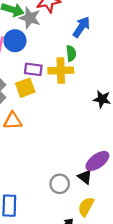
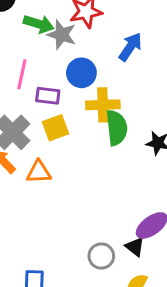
blue circle: (15, 41) -> (81, 73), moved
green semicircle: (71, 53) -> (117, 128), moved, size x1.6
purple rectangle: (33, 69) -> (48, 96), moved

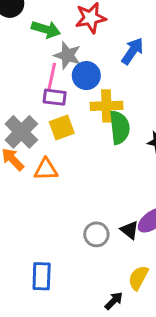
gray star: (62, 35) -> (68, 55), moved
pink line: (22, 74) -> (52, 77), moved
black triangle: (135, 247) -> (130, 230), moved
gray circle: (101, 256) -> (96, 234), moved

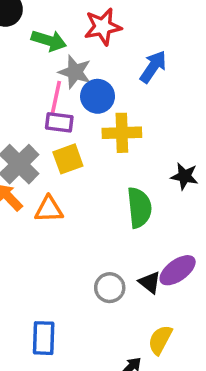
green semicircle: (120, 128) -> (139, 208), moved

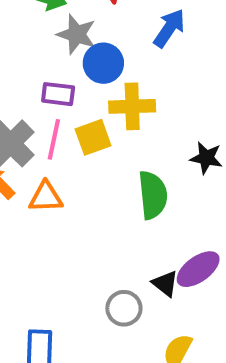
pink line: (56, 98) -> (54, 139), moved
yellow square: (68, 159) -> (93, 137), moved
gray circle: (110, 288) -> (124, 308), moved

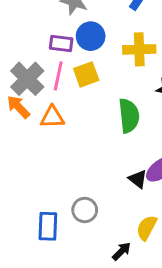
blue circle: (103, 63) -> (91, 36), moved
yellow cross: (132, 106) -> (139, 49), moved
gray circle: (124, 308) -> (85, 210), moved

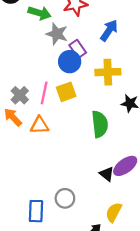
purple rectangle: (61, 43) -> (78, 49), moved, turned 48
gray cross: (27, 79) -> (20, 95), size x0.7

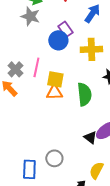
gray star: (57, 34) -> (30, 16), moved
yellow square: (66, 92) -> (55, 79), moved, turned 30
orange triangle: (39, 125) -> (54, 92), moved

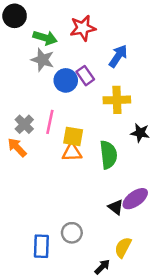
blue circle: (58, 40) -> (66, 80), moved

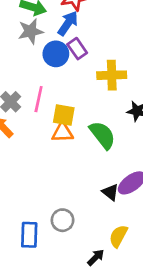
blue arrow: (118, 56) -> (68, 23), moved
gray star: (43, 60) -> (31, 31), turned -30
green semicircle: (108, 155) -> (102, 135), turned -32

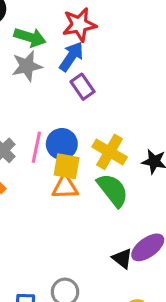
blue circle: (56, 54) -> (62, 144), moved
yellow cross: (112, 75) -> (110, 152), moved, turned 32

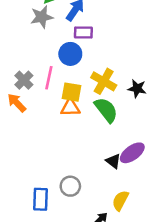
purple rectangle: (83, 87) -> (83, 32), turned -54
blue circle: (62, 144) -> (70, 54), moved

